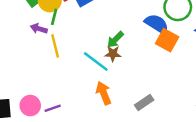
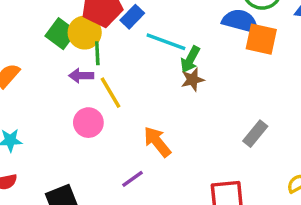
cyan line: (96, 62) -> (166, 42), moved
orange arrow: (104, 93) -> (157, 142), moved
pink circle: (30, 106) -> (88, 123), moved

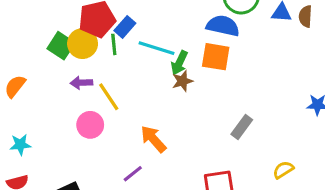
orange square: (261, 39) -> (216, 57), moved
green line: (97, 53) -> (114, 44), moved

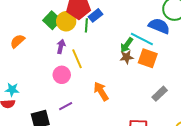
cyan line: (157, 48) -> (142, 39), moved
orange square: (216, 57) -> (148, 58), moved
purple arrow: (81, 83) -> (61, 47), turned 96
cyan star: (20, 145) -> (12, 90), moved
purple line: (133, 174) -> (66, 106), moved

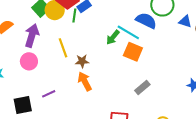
purple arrow: (61, 47) -> (32, 35), moved, size x1.6
brown star: (127, 57) -> (82, 61), moved
pink circle: (62, 75) -> (29, 61), moved

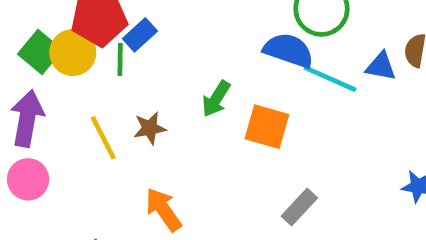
blue triangle: (185, 21) -> (381, 66), moved
cyan line: (128, 32) -> (330, 79), moved
brown star: (82, 61) -> (150, 128), moved

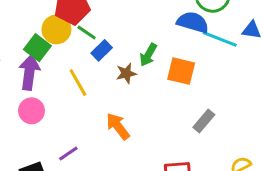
blue rectangle: (140, 35) -> (102, 50), moved
green square: (40, 52) -> (37, 48), moved
green line: (120, 59) -> (87, 32), turned -54
brown star: (150, 128) -> (126, 73), moved

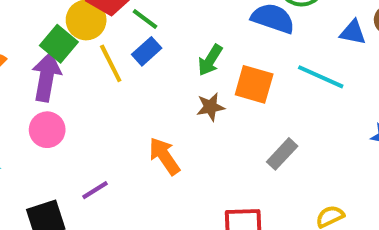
green line: (87, 32) -> (145, 19), moved
cyan line: (220, 39) -> (321, 77), moved
brown star: (126, 73) -> (211, 107), moved
yellow line: (78, 82) -> (111, 63), moved

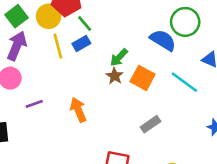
green square: (59, 44) -> (16, 16), moved
brown star: (211, 107) -> (115, 76), moved, turned 30
purple line: (95, 190) -> (34, 104), moved

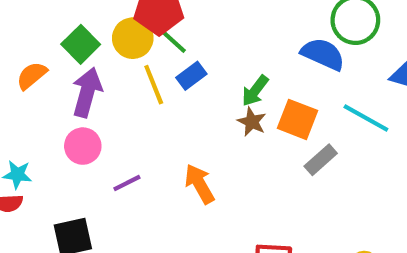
green line: (85, 23) -> (174, 42), moved
gray rectangle: (150, 124) -> (321, 160), moved

